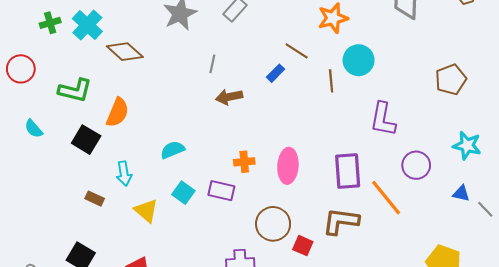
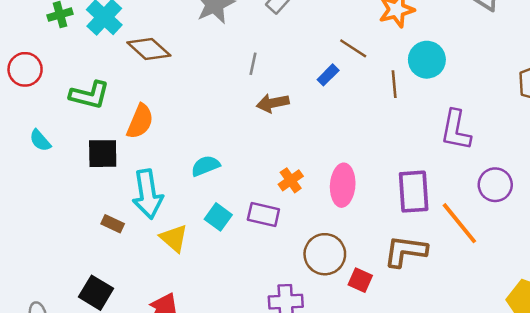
black square: (86, 140) -> (103, 154), turned -32
orange cross: (244, 162) -> (291, 180), turned -30
cyan arrow: (124, 174) -> (148, 194), size x1.6

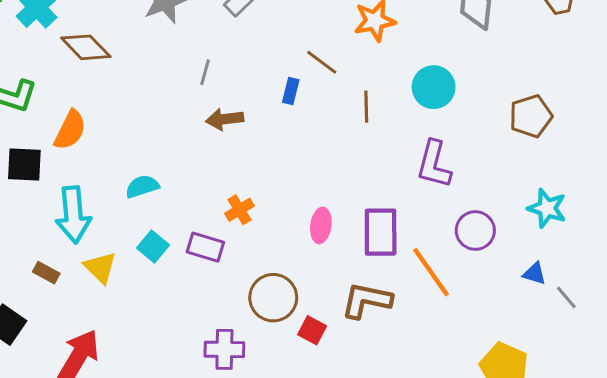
cyan circle: (427, 60) -> (434, 87), moved
blue rectangle: (328, 75) -> (291, 91), turned -35
pink ellipse: (343, 185) -> (321, 225), moved, size x0.7
brown rectangle: (113, 224) -> (46, 273), moved

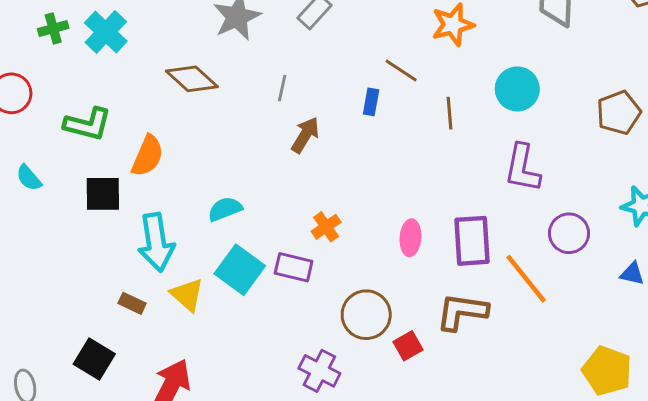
brown diamond: (86, 47) -> (192, 79), moved
brown arrow: (225, 119) -> (305, 135), turned 132
cyan square: (153, 246) -> (240, 270), size x1.5
red square: (312, 330) -> (408, 346), turned 36
purple cross: (224, 349) -> (319, 371), turned 30

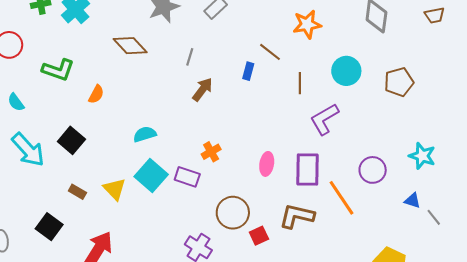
brown pentagon: (619, 113) -> (399, 82), moved
orange semicircle: (148, 156) -> (96, 94), size x0.7
purple L-shape: (522, 168) -> (324, 119), moved, turned 44
black square: (103, 194) -> (71, 140), moved, turned 36
cyan arrow: (156, 242) -> (28, 150), moved, turned -39

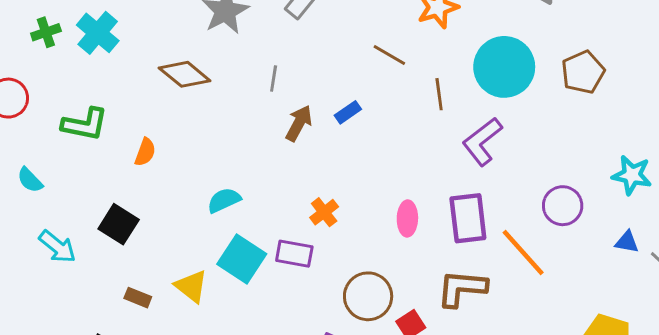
blue rectangle: (248, 71) -> (348, 112), moved, turned 48
cyan circle: (346, 71) -> (504, 67), size x1.4
cyan arrow: (28, 150) -> (57, 247), size x0.7

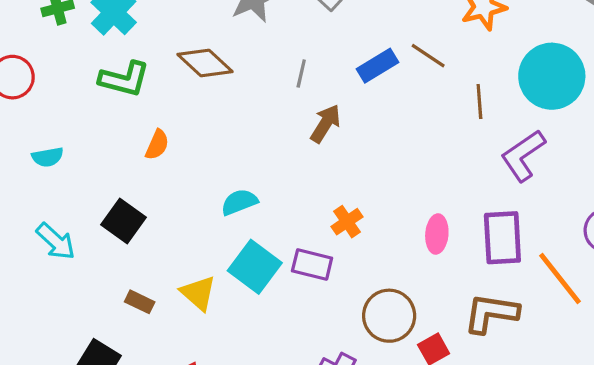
blue rectangle: (348, 112) -> (377, 66), moved, size x1.4
green L-shape: (85, 124) -> (124, 79), moved
cyan semicircle: (30, 180) -> (48, 157), moved, turned -60

